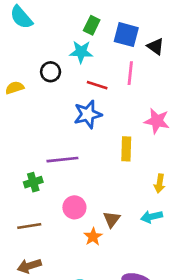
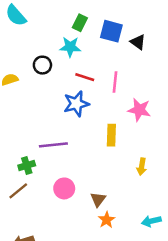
pink line: (130, 73) -> (115, 82), moved
cyan arrow: (152, 217) -> (151, 221), moved
brown line: (29, 226) -> (18, 191), moved, turned -30
orange star: (93, 237) -> (107, 220), moved

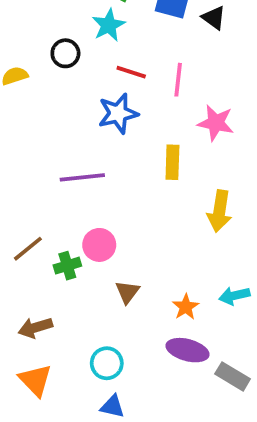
cyan star: (70, 47) -> (109, 25), turned -30
green cross: (27, 165) -> (67, 266), moved
yellow arrow: (142, 167) -> (219, 211), size x1.5
brown triangle: (98, 199) -> (127, 292), moved
orange star: (107, 220) -> (186, 307), moved

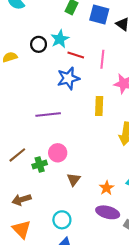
cyan star: (109, 25) -> (60, 39), moved

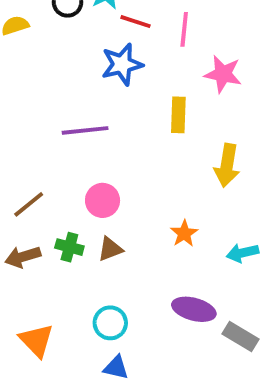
green cross: (40, 165) -> (69, 247), moved, turned 32
brown triangle: (74, 179) -> (110, 249), moved, turned 32
orange star: (107, 188) -> (184, 233), moved
brown arrow: (22, 200) -> (23, 257), moved

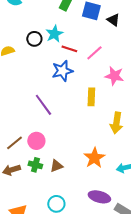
pink line: (184, 29) -> (94, 53), turned 42
purple line: (85, 130) -> (43, 105), turned 60
pink circle: (103, 200) -> (36, 141), moved
orange star: (184, 233) -> (94, 158), size x1.5

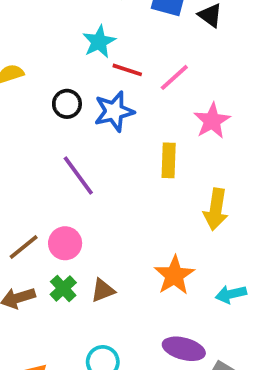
black circle: (34, 39) -> (67, 104), moved
pink star: (114, 76) -> (212, 121), turned 30
green cross: (35, 165) -> (63, 288), turned 32

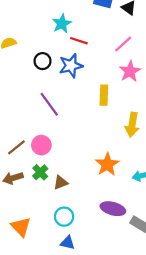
pink line: (174, 77) -> (123, 44), moved
brown triangle: (103, 290) -> (61, 183), moved

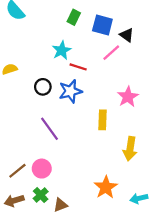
pink line: (123, 44) -> (111, 53), moved

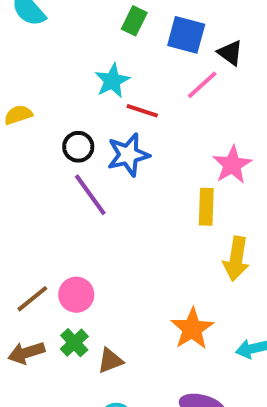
yellow rectangle: (102, 120) -> (206, 207), moved
purple line: (49, 129) -> (90, 195), moved

